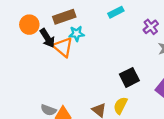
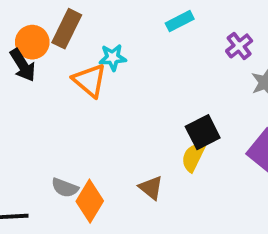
brown rectangle: (64, 17) -> (67, 29), moved, turned -45
black arrow: (47, 38) -> (23, 65), moved
yellow semicircle: (120, 106) -> (193, 157), moved

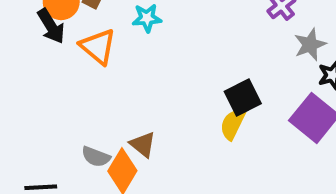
orange triangle: (90, 80) -> (98, 47), moved
brown triangle: (151, 188) -> (143, 144), moved

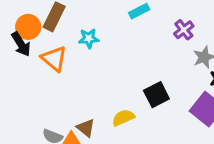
yellow semicircle: (233, 124) -> (123, 118), moved, turned 40

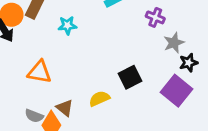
purple cross: (184, 30) -> (155, 17), turned -30
orange triangle: (54, 59) -> (39, 72), moved, turned -30

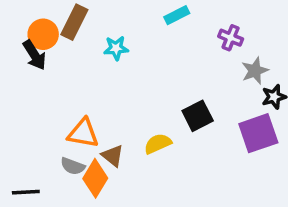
orange triangle: (39, 72) -> (83, 133), moved
purple square: (177, 91) -> (258, 133), turned 32

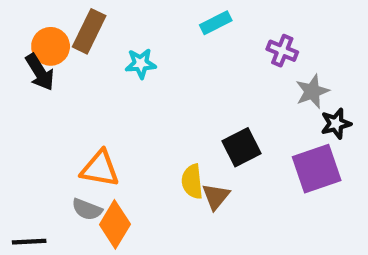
yellow semicircle: (158, 144) -> (192, 182), turned -72
brown triangle: (113, 156) -> (216, 197), moved, turned 30

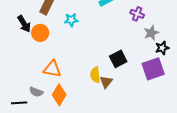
orange circle: (51, 46) -> (40, 33), moved
gray semicircle: (87, 209) -> (36, 92), moved

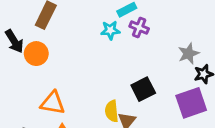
purple cross: (137, 14) -> (139, 27), moved
cyan star: (71, 20) -> (110, 30), moved

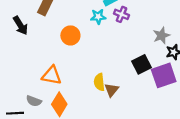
orange circle: (36, 54) -> (70, 35), moved
black square: (143, 89) -> (141, 64), moved

